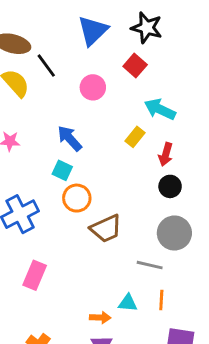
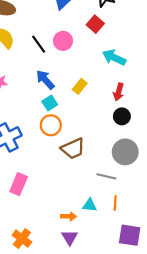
black line: (46, 66) -> (39, 44), moved
yellow rectangle: (135, 137) -> (80, 86), moved
cyan square: (62, 170) -> (50, 103), moved, turned 32

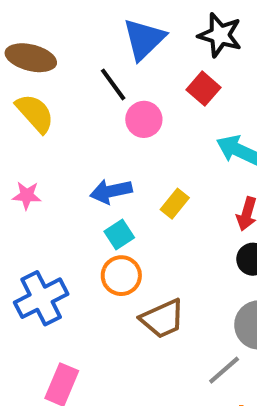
black line: (39, 44) -> (113, 84), moved
blue arrow: (45, 80) -> (111, 191), turned -60
gray line: (106, 176) -> (224, 370), turned -54

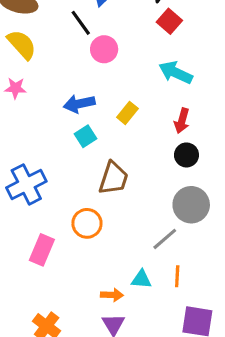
red square: (204, 89) -> (169, 21), moved
pink star: (27, 195) -> (15, 88), moved
orange circle: (121, 276) -> (87, 223), moved
brown trapezoid: (162, 319) -> (113, 178), moved, turned -48

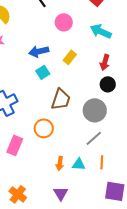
pink circle: (104, 49) -> (64, 22), moved
gray circle: (191, 205) -> (95, 110), moved
orange arrow: (112, 295) -> (60, 163), moved, turned 96

